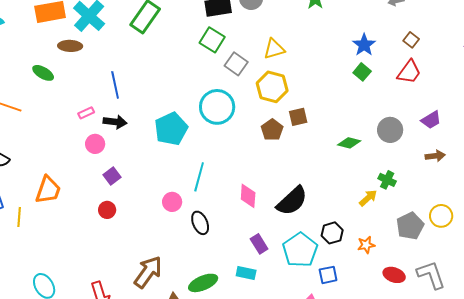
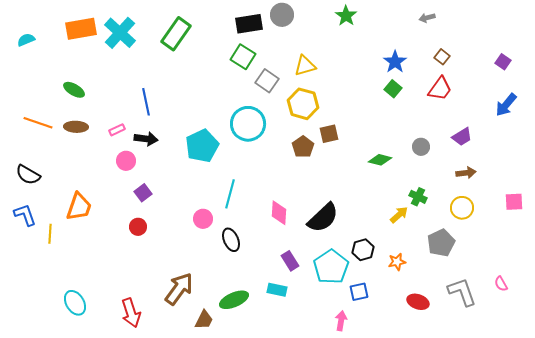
brown ellipse: (70, 46) -> (76, 127), moved
gray circle: (390, 130) -> (421, 147), size x0.7
yellow circle: (441, 216) -> (462, 208), moved
red ellipse: (394, 275) -> (418, 302), moved

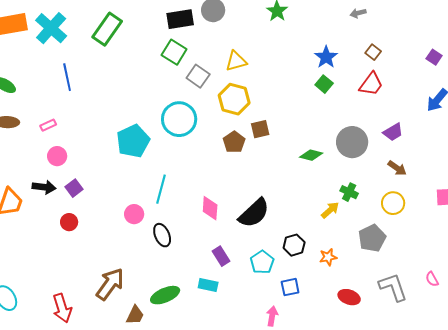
blue line: (146, 102) -> (67, 77), moved
black arrow: (146, 139) -> (44, 187), moved
gray circle: (421, 147) -> (352, 142), size x1.8
brown arrow: (466, 173) -> (397, 168), turned 42
cyan pentagon: (331, 267) -> (262, 262), size x0.7

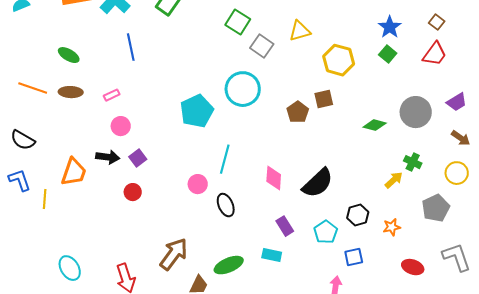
yellow hexagon: (234, 99) -> (339, 60), moved

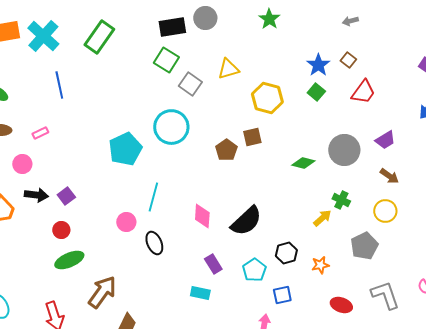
brown square: (437, 22) -> (348, 60), moved
pink circle: (121, 126) -> (22, 164), moved
green ellipse: (229, 265) -> (69, 260), moved

